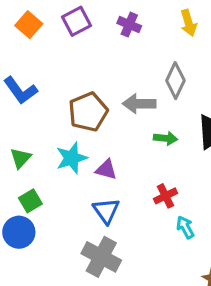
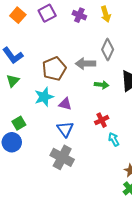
yellow arrow: (189, 23) -> (106, 14), moved
green triangle: (21, 158) -> (13, 81), moved

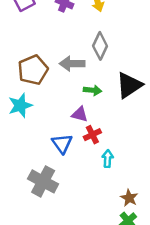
purple triangle: (65, 104) -> (80, 114), moved
blue triangle: (65, 129) -> (62, 143), moved
cyan arrow: (114, 139) -> (108, 159), turned 32

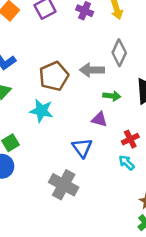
cyan star: (20, 105) -> (41, 111), turned 30
red cross: (92, 135) -> (130, 139), moved
cyan arrow: (108, 159) -> (127, 163), turned -49

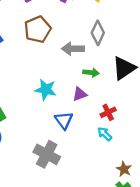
brown pentagon: (54, 76) -> (38, 29), moved
cyan star: (41, 111) -> (46, 90), moved
purple triangle: (99, 119) -> (80, 94), turned -35

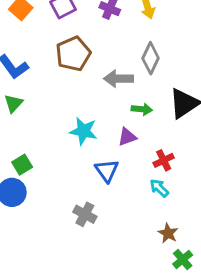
gray cross: (47, 154) -> (85, 214), size x0.7
brown star: (124, 169) -> (168, 233), moved

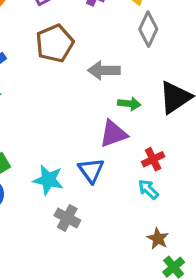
gray diamond: (151, 58) -> (148, 29), moved
cyan star: (83, 131) -> (48, 180), moved
purple triangle: (127, 137) -> (113, 134), size x1.4

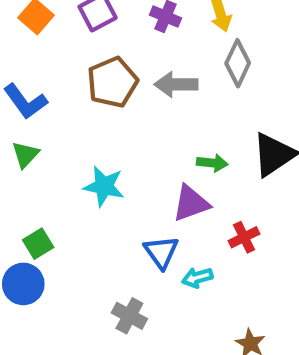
gray arrow: (104, 70) -> (176, 84), moved
cyan star: (48, 180) -> (104, 186), moved
cyan arrow: (148, 189) -> (197, 278), moved, turned -60

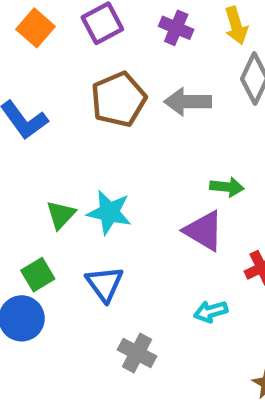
green triangle: (25, 154) -> (61, 215), moved
purple triangle: (191, 203) -> (204, 231), turned 51
blue triangle: (161, 252) -> (105, 284), moved

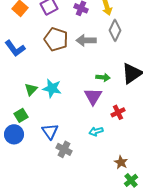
brown pentagon: (119, 99) -> (56, 39), turned -30
purple triangle: (204, 231) -> (93, 96), turned 30
blue triangle: (105, 284) -> (50, 131), moved

